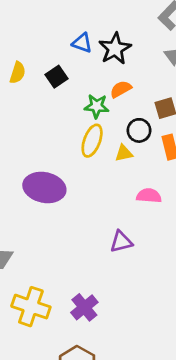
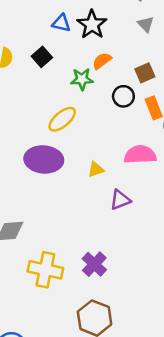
yellow ellipse: (92, 141) -> (62, 119), moved, turned 36
yellow triangle: (124, 153) -> (96, 169), moved
pink semicircle: (149, 196) -> (140, 155), size x1.4

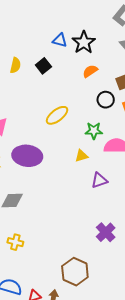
green star: (82, 79) -> (94, 131), moved
purple ellipse: (44, 159) -> (27, 156), moved
purple cross: (94, 264) -> (106, 232), moved
yellow cross: (45, 270) -> (15, 242), moved, size x0.6

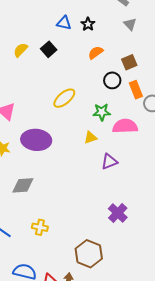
black star: (84, 42) -> (88, 24), size x0.6
yellow semicircle: (15, 65) -> (21, 50), turned -147
yellow cross: (15, 242) -> (40, 227), moved

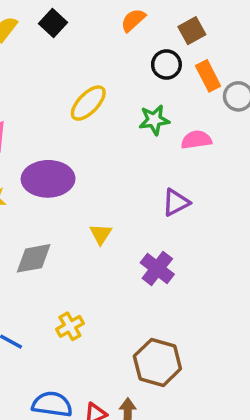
pink semicircle: (125, 126) -> (196, 140), size x0.7
yellow triangle: (90, 138) -> (101, 234), moved, turned -32
purple cross: (118, 213) -> (157, 268), moved
yellow cross: (40, 227) -> (70, 326), turned -35

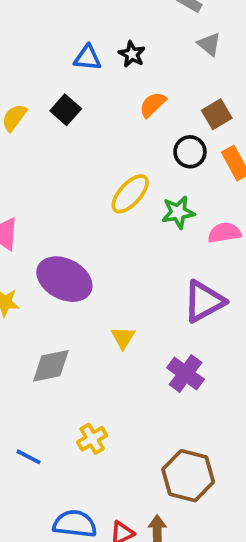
yellow ellipse: (88, 103) -> (130, 194), moved
purple ellipse: (48, 179) -> (64, 279), turned 30
purple triangle: (176, 202) -> (204, 301), size x1.4

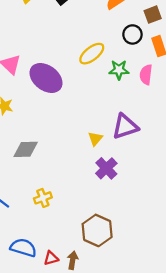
pink semicircle: (224, 233) -> (146, 75), moved, turned -84
purple ellipse: (64, 279) -> (46, 78), moved
yellow triangle: (123, 338) -> (95, 139), moved

